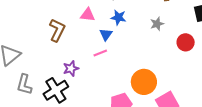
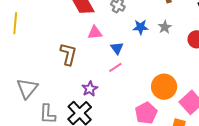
blue star: (118, 17) -> (141, 27), moved

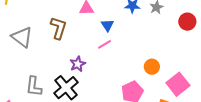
orange circle: (164, 87) -> (152, 67), size x0.6
gray triangle: (27, 88) -> (22, 37), moved, turned -35

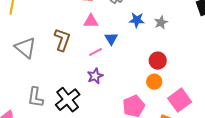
red circle: (187, 22) -> (158, 61), moved
pink line: (105, 44) -> (96, 52), moved
purple star: (78, 64) -> (95, 76), moved

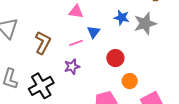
gray star: (161, 22) -> (145, 24), size x1.6
brown L-shape: (62, 40) -> (43, 43), moved
red circle: (158, 61) -> (115, 58), moved

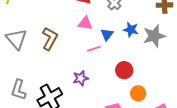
blue triangle: (94, 32) -> (107, 34), moved
brown L-shape: (43, 43) -> (50, 39), moved
pink line: (76, 43) -> (94, 49), moved

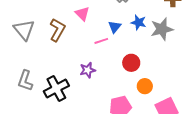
pink triangle: (85, 23) -> (82, 14), moved, turned 35

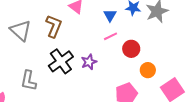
pink line: (101, 41) -> (110, 36), moved
black cross: (56, 89) -> (61, 61), moved

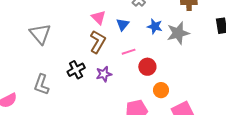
blue triangle: (110, 15) -> (123, 24), moved
brown L-shape: (54, 26) -> (98, 42), moved
black cross: (61, 61) -> (76, 70), size x0.7

